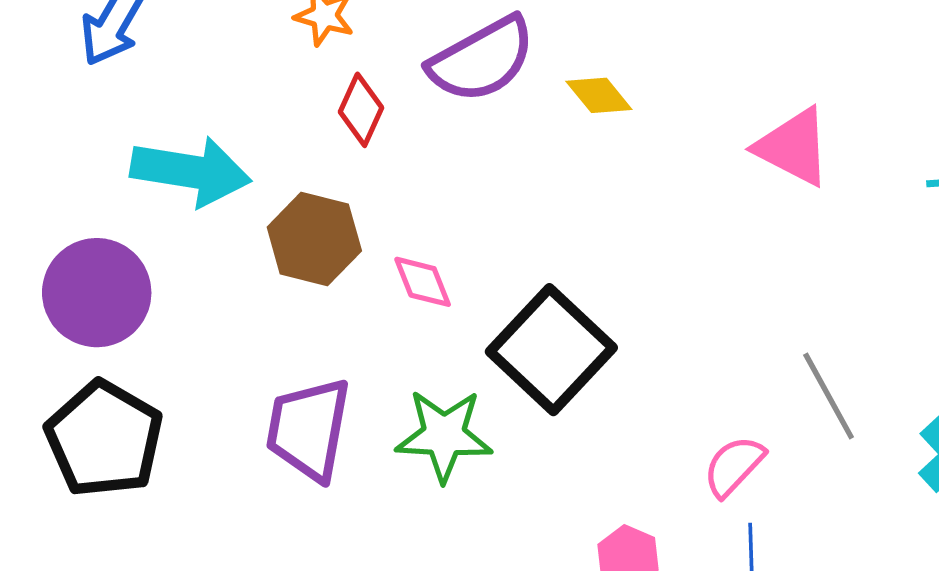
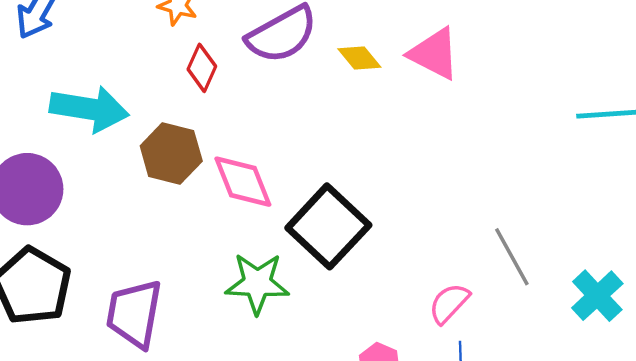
pink triangle: (793, 147) -> (434, 54), moved
pink diamond: (423, 282) -> (243, 182), size x1.5
purple trapezoid: (309, 429) -> (134, 314), moved

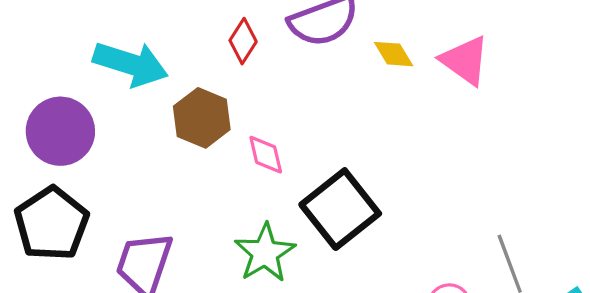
pink diamond: (243, 182) -> (266, 155), size x0.7
green star: (257, 283) -> (265, 253), turned 30

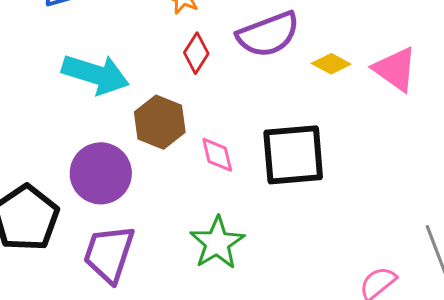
yellow diamond: (394, 54) -> (331, 64), turned -30
purple circle: (60, 131) -> (101, 173), moved
black square: (340, 209) -> (293, 155), moved, turned 34

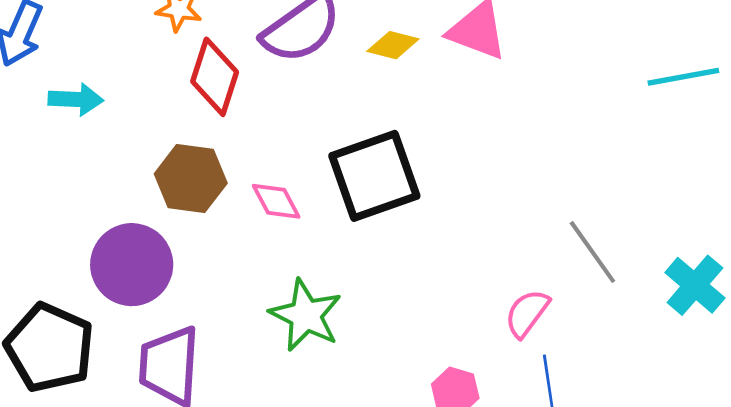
red diamond: (196, 53) -> (215, 77), size x1.4
cyan arrow: (96, 74) -> (76, 99), moved, size x0.6

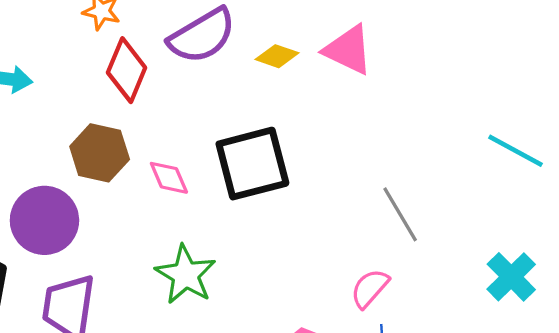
cyan line: (683, 77) -> (515, 151), moved, turned 34
gray line: (592, 252) -> (400, 214), moved

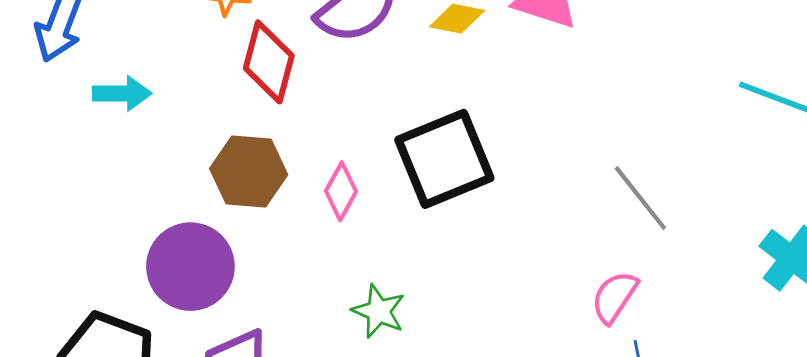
pink diamond: (169, 178) -> (341, 191), turned 60
green star: (186, 275) -> (379, 311), size x0.7

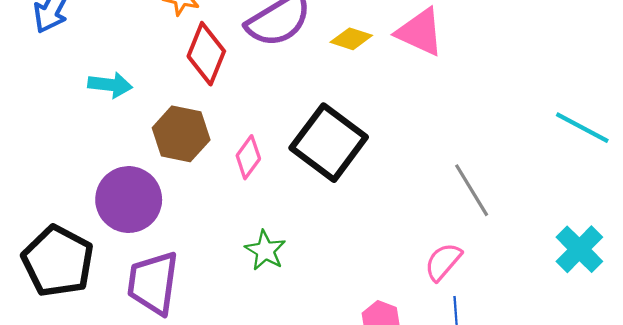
cyan arrow: (122, 93) -> (110, 85), moved
black square: (444, 159) -> (329, 143), turned -38

